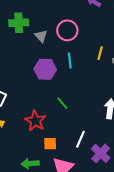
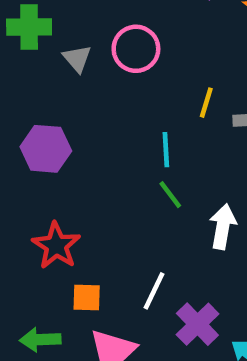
cyan line: (70, 61) -> (166, 150), moved
purple hexagon: (45, 69) -> (46, 149), moved
green line: (62, 103) -> (170, 195), moved

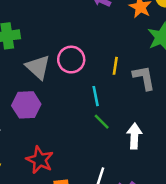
pink circle: (136, 49) -> (71, 60), moved
gray triangle: (77, 58) -> (38, 67), moved, size x1.5

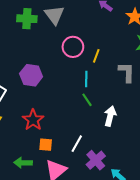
yellow line: (115, 66) -> (96, 56), moved
gray triangle: (38, 67) -> (54, 15), moved

